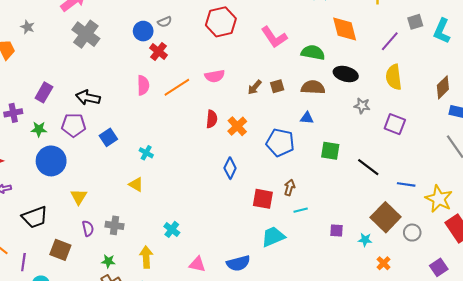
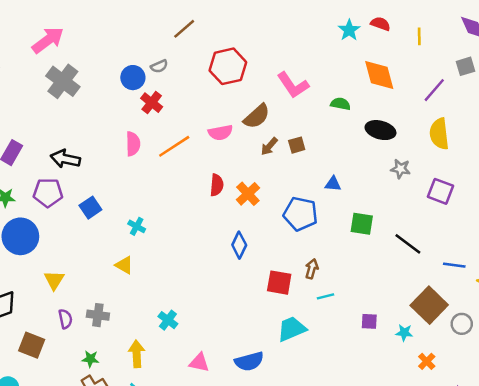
green semicircle: (313, 53) -> (340, 104), size x0.7
brown semicircle: (313, 87) -> (257, 116), moved, turned 135

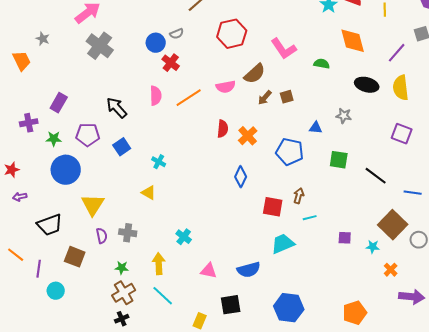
black ellipse: (380, 130) -> (367, 85), moved
black arrow: (65, 159) -> (117, 108), moved, turned 35
gray star: (400, 169) -> (344, 116), moved
yellow triangle: (54, 280) -> (93, 205), size x1.4

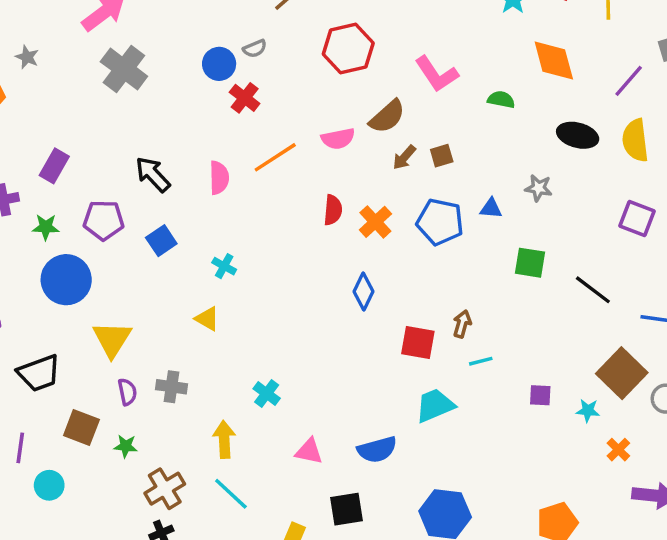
pink semicircle: (156, 96) -> (219, 178), moved
blue pentagon: (290, 152) -> (440, 222), moved
green star: (122, 268) -> (126, 446), moved

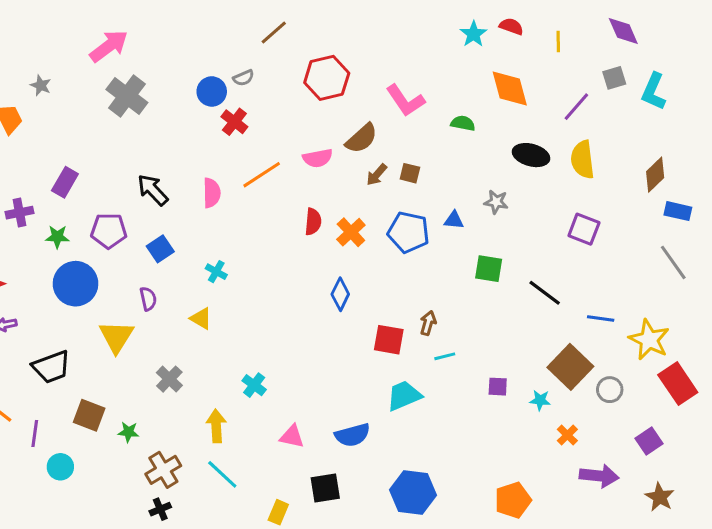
brown square: (442, 156) -> (410, 173), turned 30
gray cross: (171, 387) -> (169, 379), turned 36
purple semicircle: (127, 392) -> (148, 299), moved

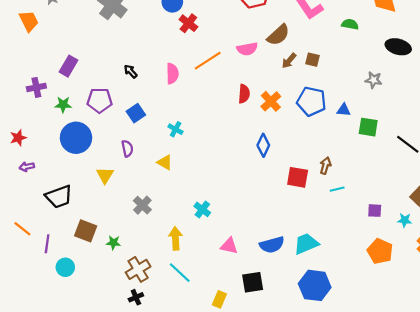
black arrow: (153, 190) -> (131, 71), size x0.6
blue triangle: (454, 220) -> (344, 110), moved
yellow triangle: (116, 337) -> (105, 175), size x0.7
cyan trapezoid: (404, 396) -> (306, 244), moved
orange pentagon: (513, 500) -> (380, 251), moved, turned -30

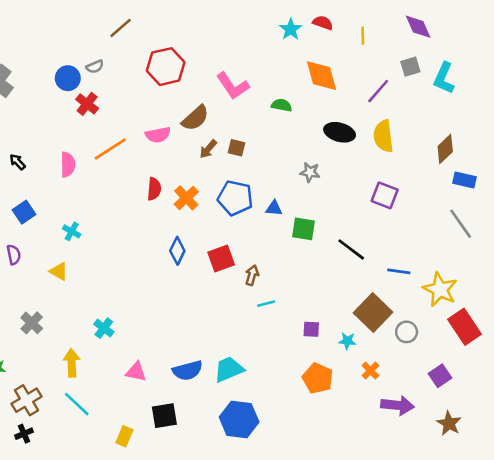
red square: (298, 177) -> (221, 258), moved, turned -30

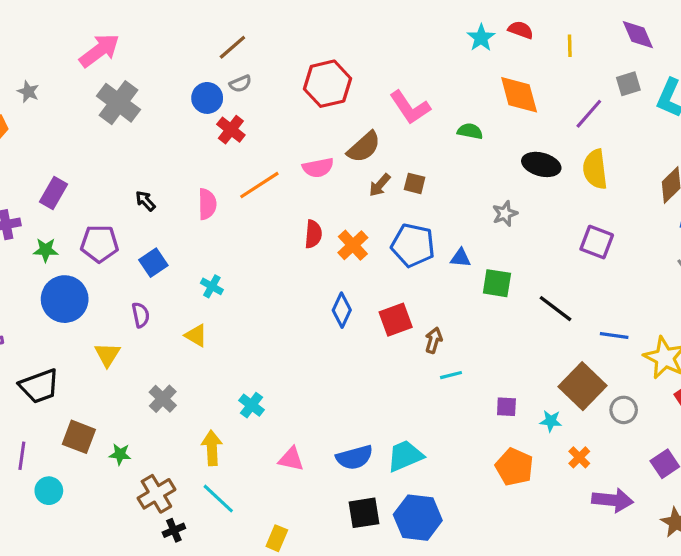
brown line: (121, 28) -> (232, 47), moved
gray star: (310, 172) -> (505, 214), turned -30
black square: (164, 416) -> (364, 513), moved
black cross: (24, 434) -> (174, 530), moved

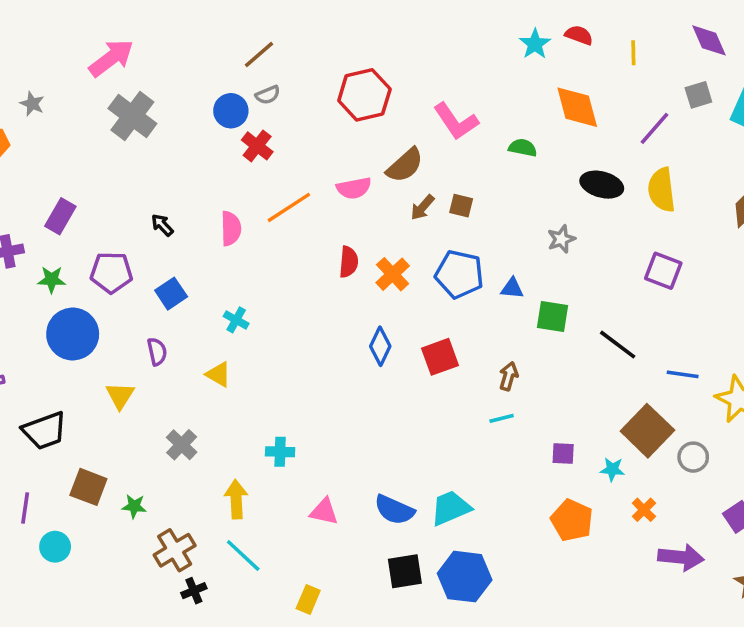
brown arrow: (434, 340) -> (509, 376), moved
cyan cross: (251, 405) -> (280, 452), turned -35
blue semicircle: (354, 457) -> (394, 510), turned 39

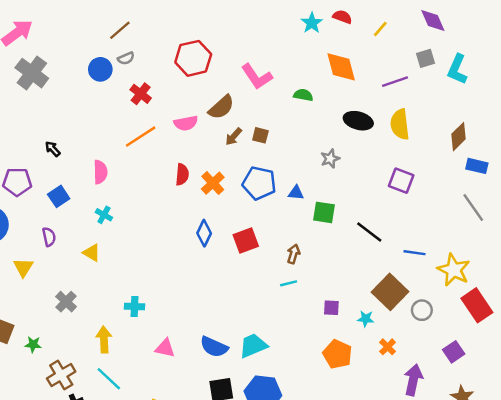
yellow line: (633, 53) -> (380, 29), turned 42
purple line: (655, 128) -> (395, 82), turned 30
red cross: (257, 146) -> (141, 94), moved
pink semicircle: (231, 229) -> (100, 172), moved
purple arrow: (681, 557) -> (413, 380), turned -84

